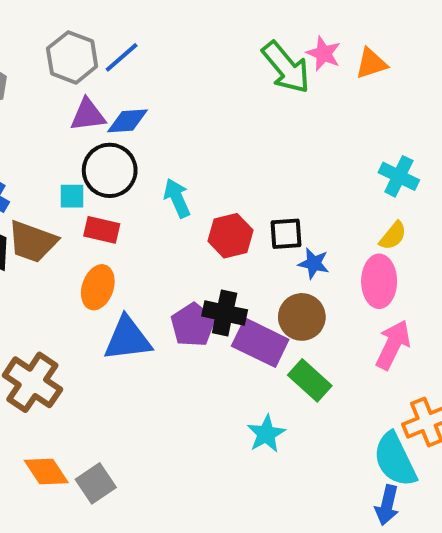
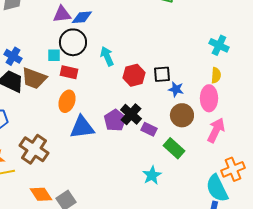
yellow semicircle: (393, 236) -> (216, 75), turned -35
black cross: (225, 313) -> (131, 114), turned 30
brown circle: (302, 317) -> (182, 115), moved
purple rectangle: (260, 343) -> (149, 129), size x0.6

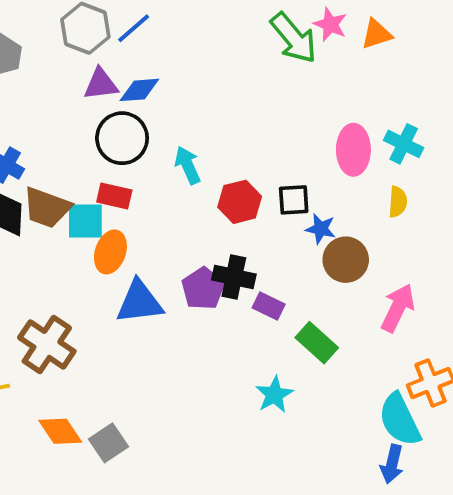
cyan square: (54, 55) -> (85, 221), moved, size x1.5
pink ellipse: (209, 98) -> (353, 150), moved
black cross: (131, 114) -> (234, 277), turned -30
brown circle: (182, 115) -> (346, 260), moved

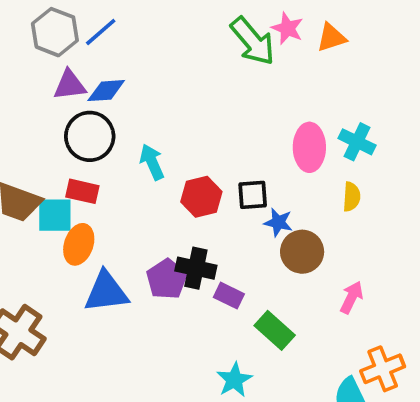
pink arrow: (398, 308) -> (351, 297), size x0.7

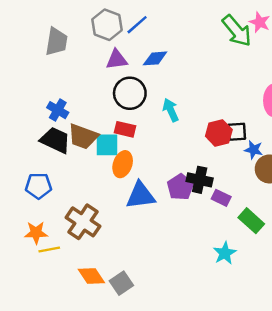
blue diamond: (106, 91) -> (155, 58), moved
red hexagon: (201, 197) -> (219, 133), moved

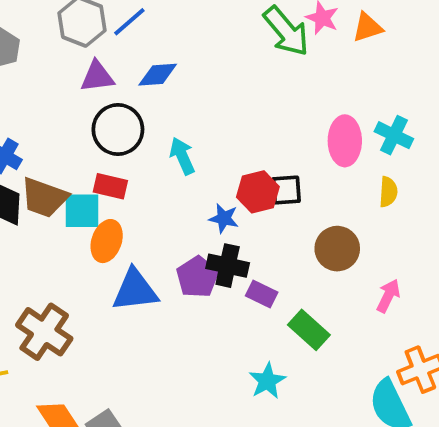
blue star: (254, 150) -> (224, 218), moved

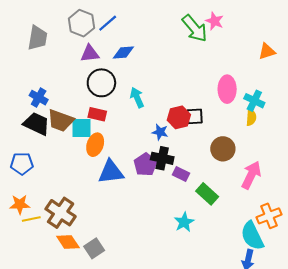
orange triangle: (367, 27) -> (267, 51), moved
cyan cross: (394, 135) -> (254, 101), moved
pink arrow: (388, 296) -> (251, 175), size x1.5
brown cross: (44, 332) -> (61, 213), moved

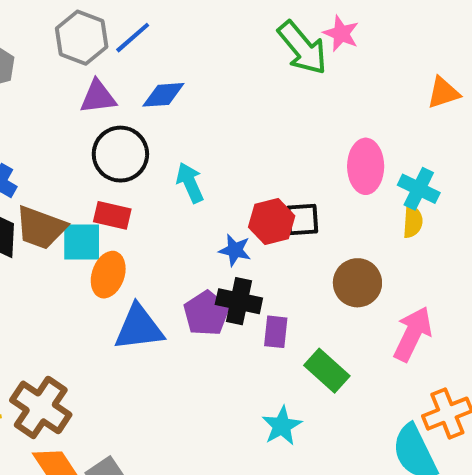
purple rectangle: (181, 174) -> (276, 332), turned 70

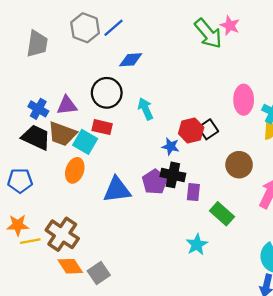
purple triangle: (98, 97) -> (67, 105), moved
black square: (302, 219) -> (208, 129), turned -30
cyan square: (82, 242) -> (85, 142), turned 30
orange ellipse: (108, 275) -> (75, 170), moved

